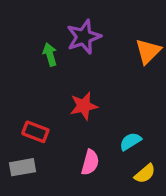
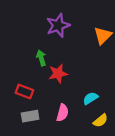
green arrow: (50, 55) -> (41, 58), moved
gray rectangle: (23, 167) -> (30, 116), moved

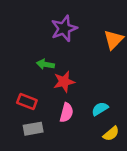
green arrow: (41, 58) -> (45, 64), turned -64
pink semicircle: (62, 113) -> (67, 113), moved

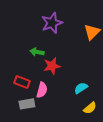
pink semicircle: (67, 113) -> (42, 90), moved

